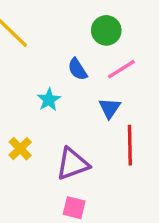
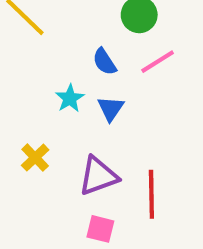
blue triangle: (110, 108) -> (111, 109), moved
red line: (130, 145) -> (151, 194), moved

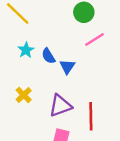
blue semicircle: (104, 62) -> (48, 56), moved
cyan star: (70, 98) -> (26, 50), moved

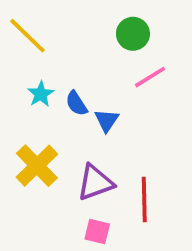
yellow cross: (24, 95) -> (37, 166), size x1.6

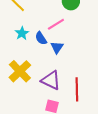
pink line: (150, 77) -> (56, 24), moved
purple triangle: (95, 183) -> (51, 80), turned 45

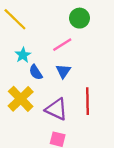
blue semicircle: (41, 38) -> (36, 72), moved
red line: (77, 89) -> (88, 101), moved

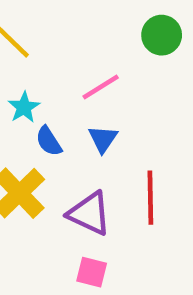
green circle: (80, 18) -> (162, 35), moved

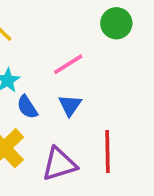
purple triangle: (89, 213) -> (59, 164), turned -42

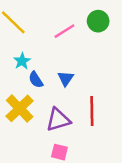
pink line: (68, 64) -> (64, 31), moved

